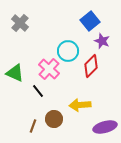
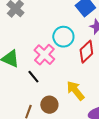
yellow arrow: (80, 105) -> (75, 91), turned 55

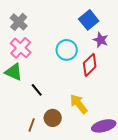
pink cross: (44, 55) -> (21, 48), moved

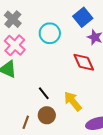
cyan circle: (67, 50) -> (50, 33), moved
red diamond: (90, 65) -> (84, 62), turned -70
black line: (37, 90) -> (44, 93), moved

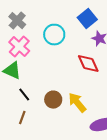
black line: (44, 93) -> (24, 95), moved
brown circle: (47, 115) -> (53, 100), moved
brown line: (26, 122) -> (22, 118), moved

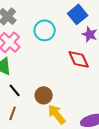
yellow arrow: (77, 103) -> (57, 114), moved

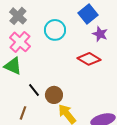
red diamond: (79, 59) -> (89, 59), turned -35
black line: (15, 90) -> (34, 90), moved

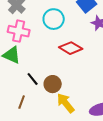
pink cross: (20, 42) -> (19, 31), turned -30
red diamond: (89, 59) -> (71, 48), moved

